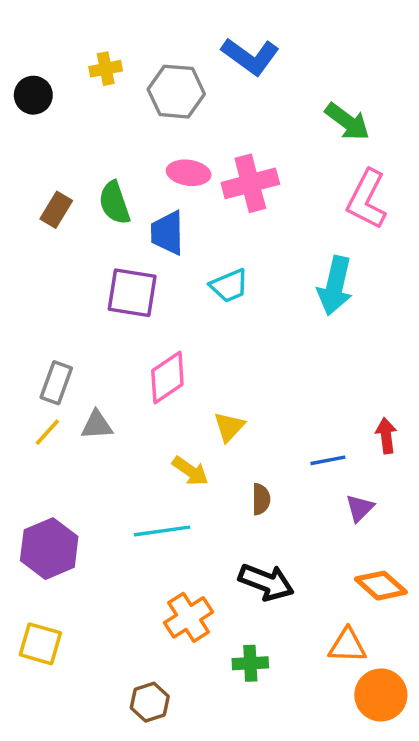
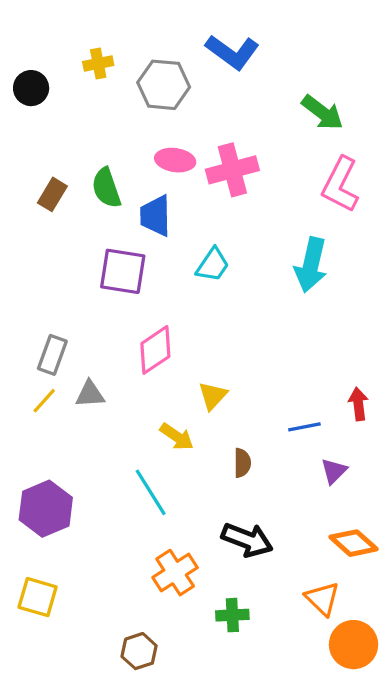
cyan trapezoid: (229, 286) -> (213, 265), turned -33
cyan line: (162, 531) -> (151, 492), turned 66
orange triangle: (347, 646) -> (322, 599), turned 42

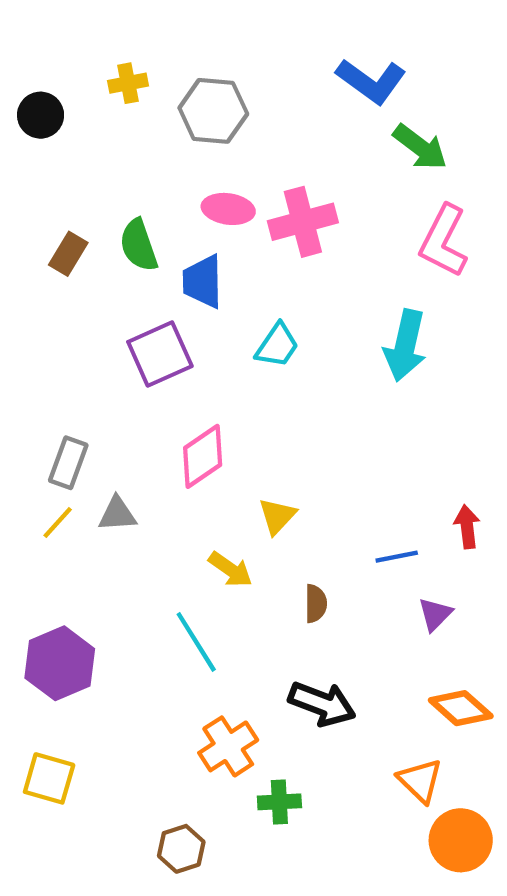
blue L-shape: (232, 52) -> (371, 81), moved
purple square: (123, 271) -> (160, 354), turned -33
green cross: (232, 615) -> (279, 802), moved

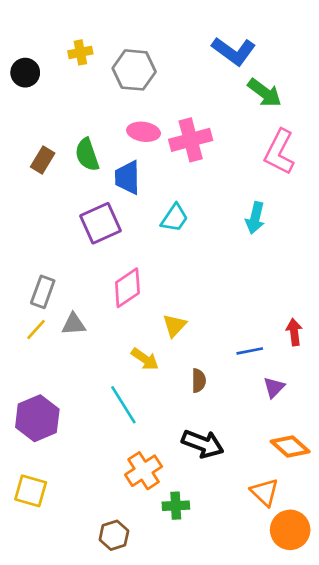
cyan arrow: (405, 345) -> (255, 218), size x0.7

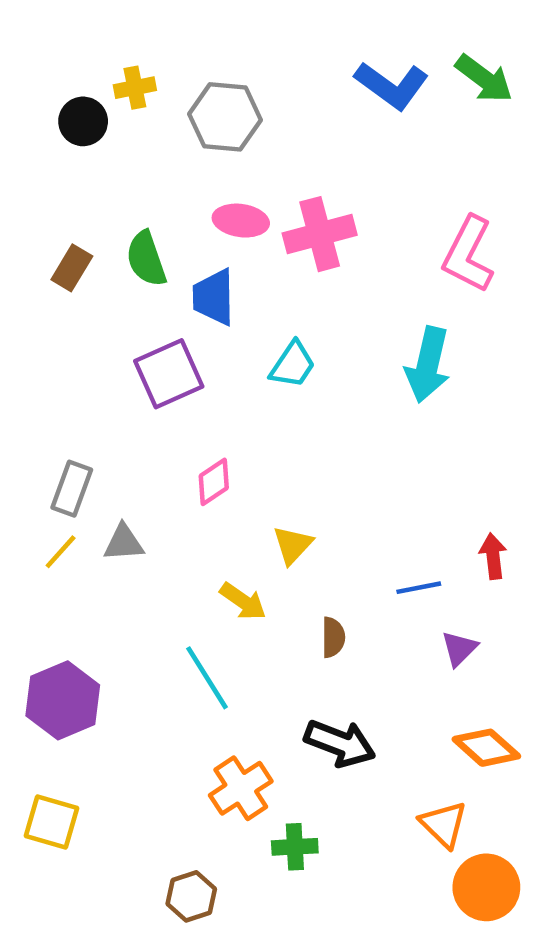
black circle: (25, 73) -> (83, 121), moved
green arrow: (265, 93) -> (484, 79), moved
cyan arrow: (255, 218) -> (428, 365), size x1.4
pink diamond: (127, 288) -> (214, 482), size x0.7

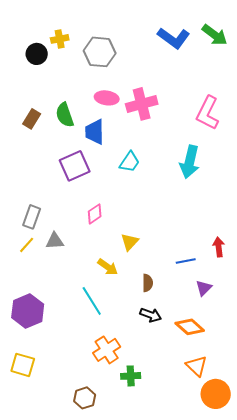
black arrow: (340, 743) -> (151, 315), moved, size x0.7
orange diamond: (486, 748) -> (190, 327), moved

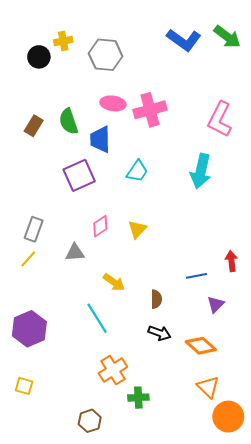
gray triangle: (55, 241) -> (75, 253), moved
yellow triangle: (130, 242) -> (137, 229), moved
yellow square: (23, 365) -> (24, 386), size x0.7

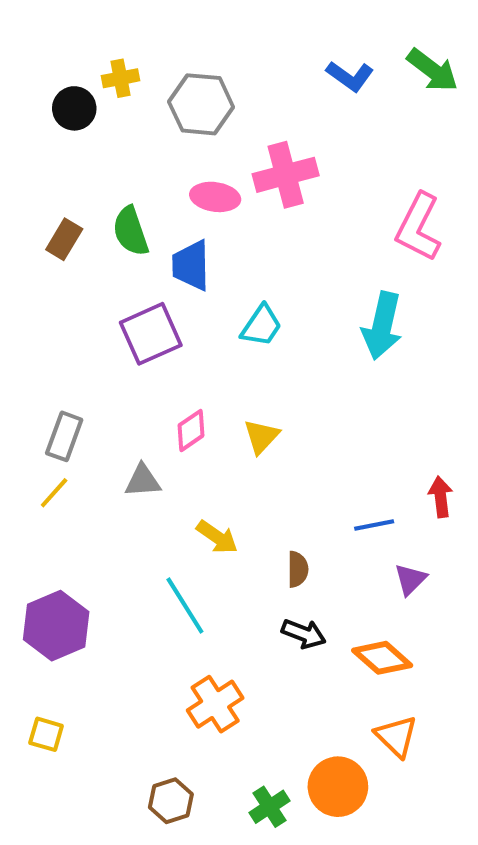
blue L-shape: (184, 40) -> (350, 76), size x0.7
pink cross: (150, 110) -> (286, 175), moved
green cross: (138, 398) -> (269, 807), moved, turned -30
orange circle: (228, 417) -> (338, 787), moved

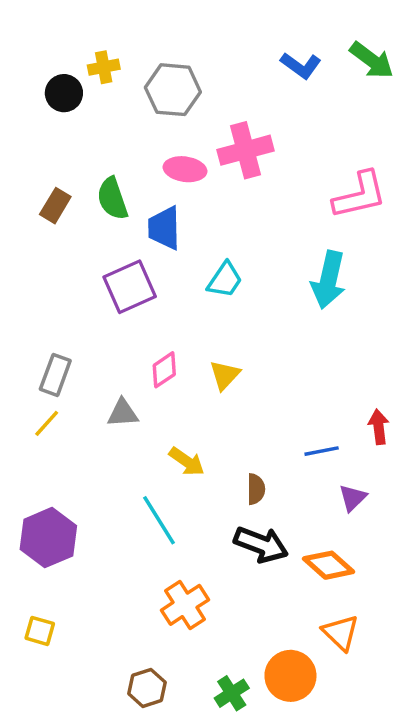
pink L-shape: (418, 227) -> (360, 195), turned -130
black arrow: (304, 634) -> (261, 544), size x1.4

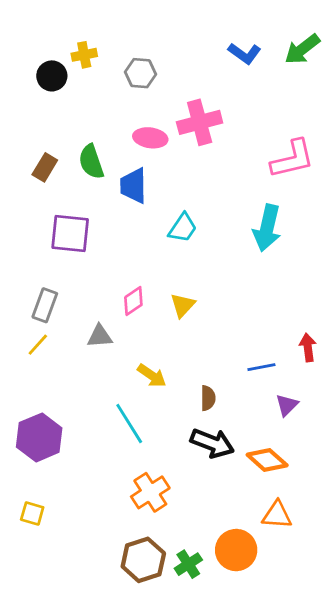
green arrow: (372, 60) -> (302, 49), turned 105
gray hexagon: (173, 90) -> (140, 73), size x0.7
purple square: (130, 287) -> (70, 234), moved, turned 30
orange triangle: (341, 633) -> (277, 515), turned -40
brown hexagon: (147, 688) -> (143, 560), moved, size x1.4

